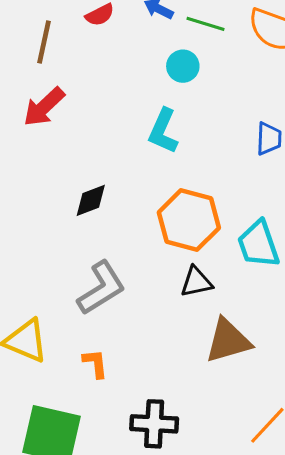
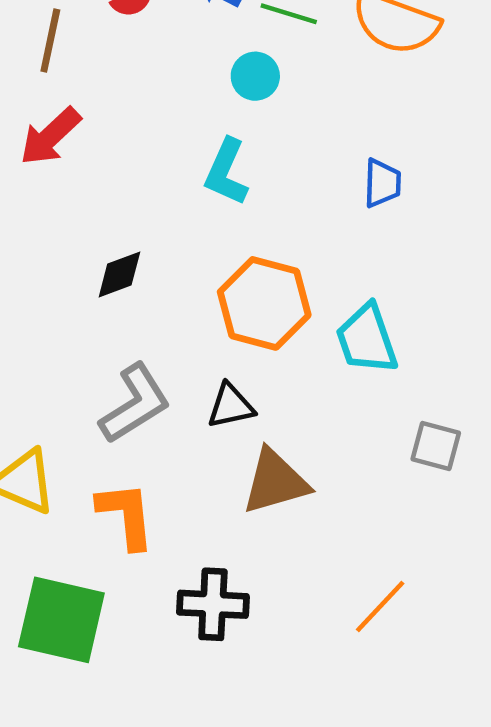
black triangle: (196, 282) -> (231, 406), moved
brown triangle: (228, 341) -> (275, 482), moved
orange L-shape: (95, 363) -> (126, 515), size x1.6

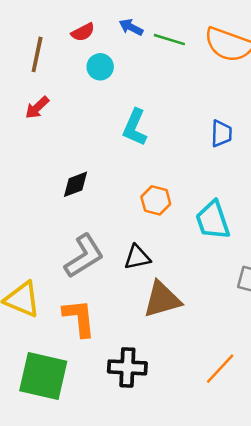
cyan circle: (255, 76) -> (100, 67), moved
red arrow: (50, 136) -> (37, 108), size x0.7
orange hexagon: (264, 303) -> (156, 200), size x0.6

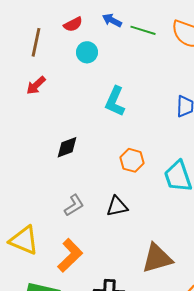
gray L-shape: (84, 256) -> (74, 205), size x0.6
brown triangle: (162, 299) -> (157, 258), moved
orange L-shape: (79, 318) -> (70, 255), turned 52

